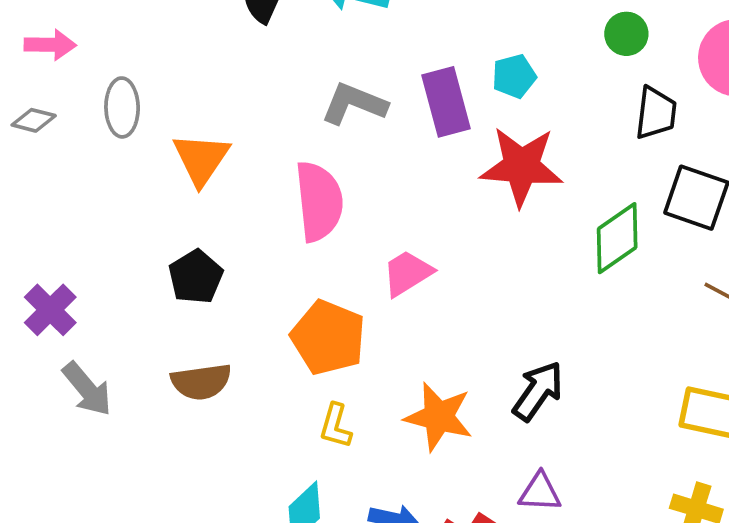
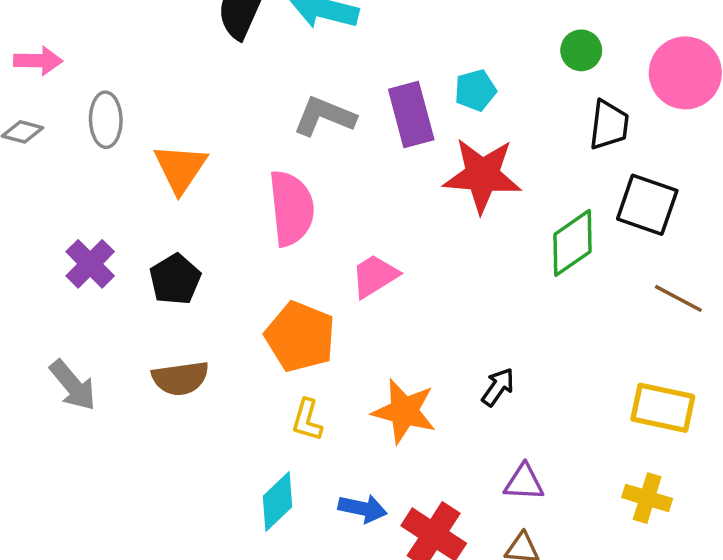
purple cross: (50, 310) -> (90, 264), moved
black arrow: (538, 391) -> (498, 387), size x0.7
purple triangle: (540, 492) -> (524, 482), moved

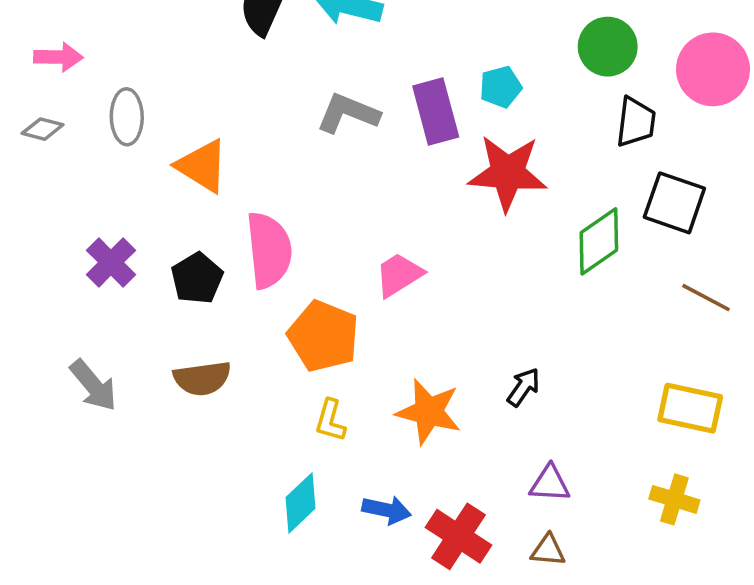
green circle: (581, 50) -> (608, 47), size x1.4
orange triangle: (180, 168) -> (202, 166), turned -32
pink semicircle: (291, 208) -> (269, 250), moved

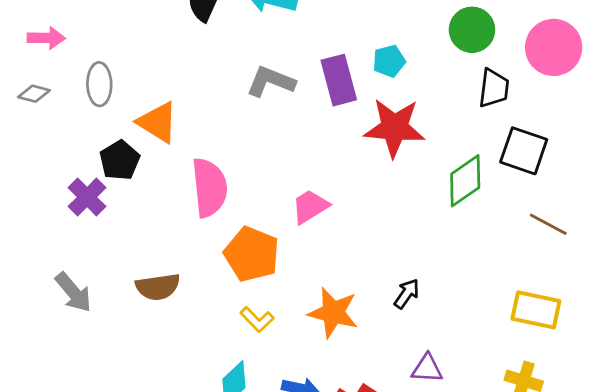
black pentagon: (197, 278) -> (120, 160), moved
yellow L-shape: (330, 420) -> (257, 319), turned -60

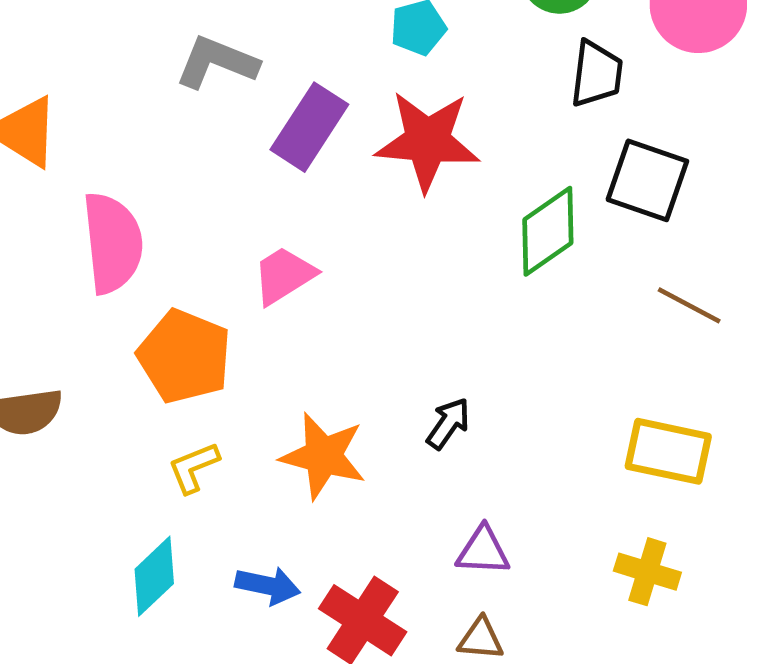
purple rectangle: (339, 80) -> (309, 127), moved, turned 48
yellow L-shape: (257, 319) -> (194, 467), turned 112

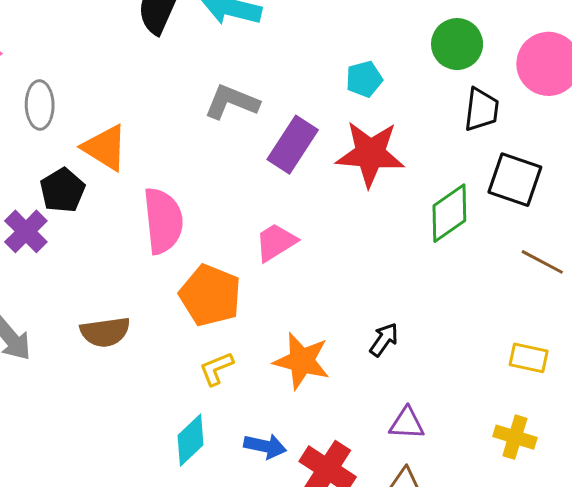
yellow rectangle: (668, 451) -> (529, 358), size x0.7

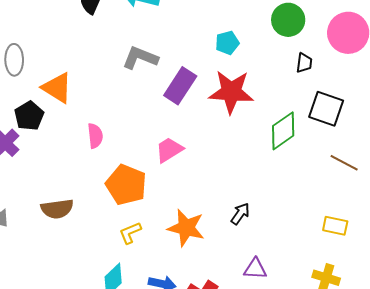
black trapezoid: (481, 110) -> (304, 63), size x0.7
pink semicircle: (163, 221) -> (95, 136), size x0.6

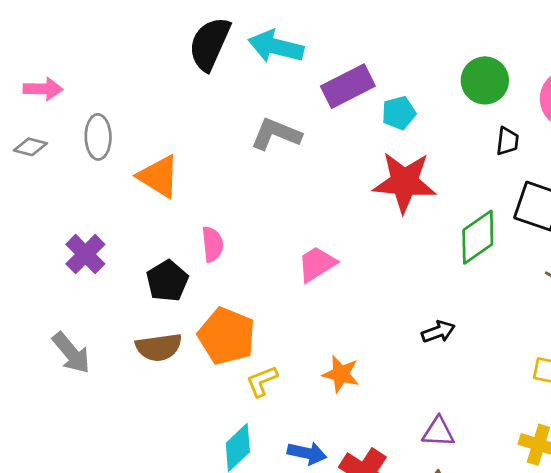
purple rectangle: (180, 86) -> (348, 86), moved, turned 30
black pentagon: (29, 116) -> (167, 281), moved
orange pentagon: (126, 185) -> (227, 336), moved
black arrow: (240, 214) -> (438, 332), moved, turned 35
orange star: (186, 228) -> (341, 374), size x0.7

